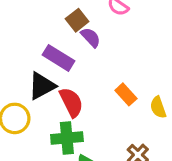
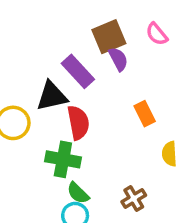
brown square: (77, 20) -> (109, 37), size x1.4
orange rectangle: (126, 94) -> (145, 114), moved

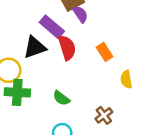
red semicircle: (78, 123) -> (67, 48), moved
green cross: (63, 159) -> (17, 92), moved
green semicircle: (78, 193) -> (61, 98), moved

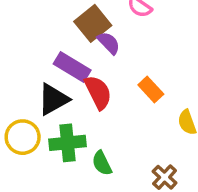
green cross: (17, 92) -> (67, 143), moved
green semicircle: (61, 98) -> (102, 163), turned 36

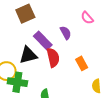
brown square: (93, 23) -> (25, 14), moved
green cross: (67, 143) -> (17, 82), moved

